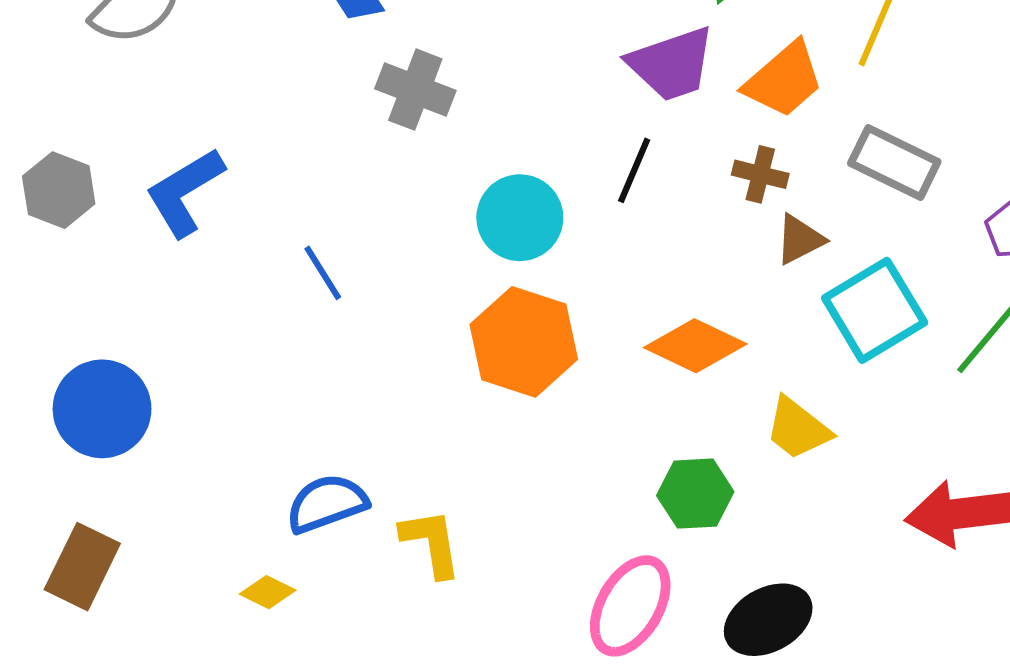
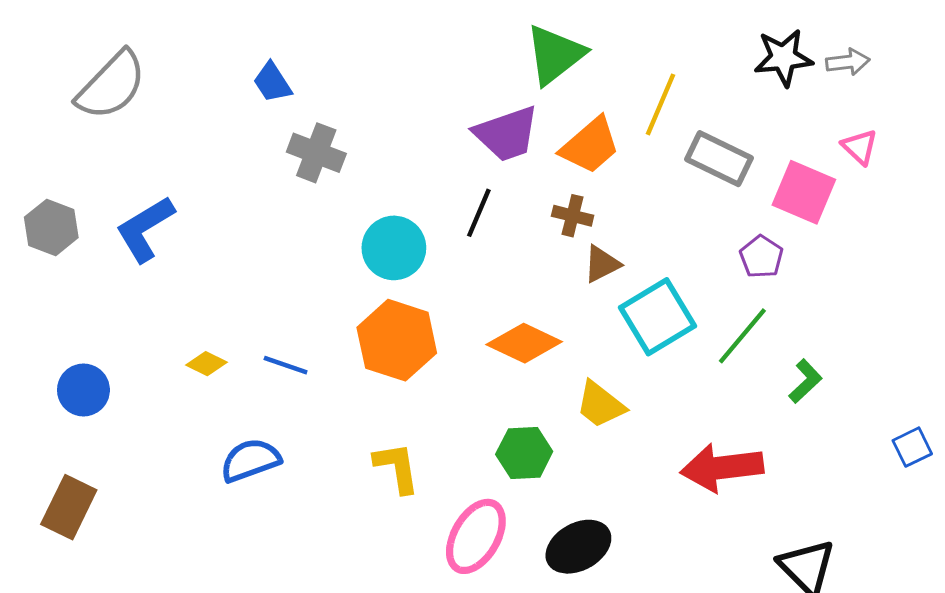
gray rectangle: (894, 163) -> (719, 159), moved
blue line: (323, 273) -> (286, 365), moved, turned -39
blue circle: (102, 409) -> (83, 390), size x0.7
yellow L-shape: (431, 543) -> (397, 468), moved
yellow diamond: (268, 592) -> (206, 364), moved

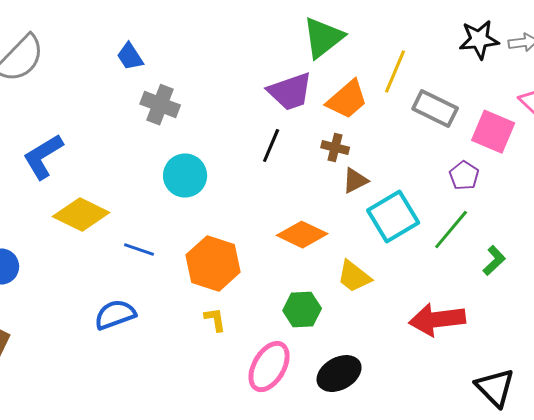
cyan circle: (394, 248) -> (185, 176), moved
orange hexagon: (397, 340) -> (213, 264), moved
yellow diamond: (206, 364) -> (81, 215), moved, size x2.0
yellow L-shape: (397, 468) -> (215, 320), size x0.7

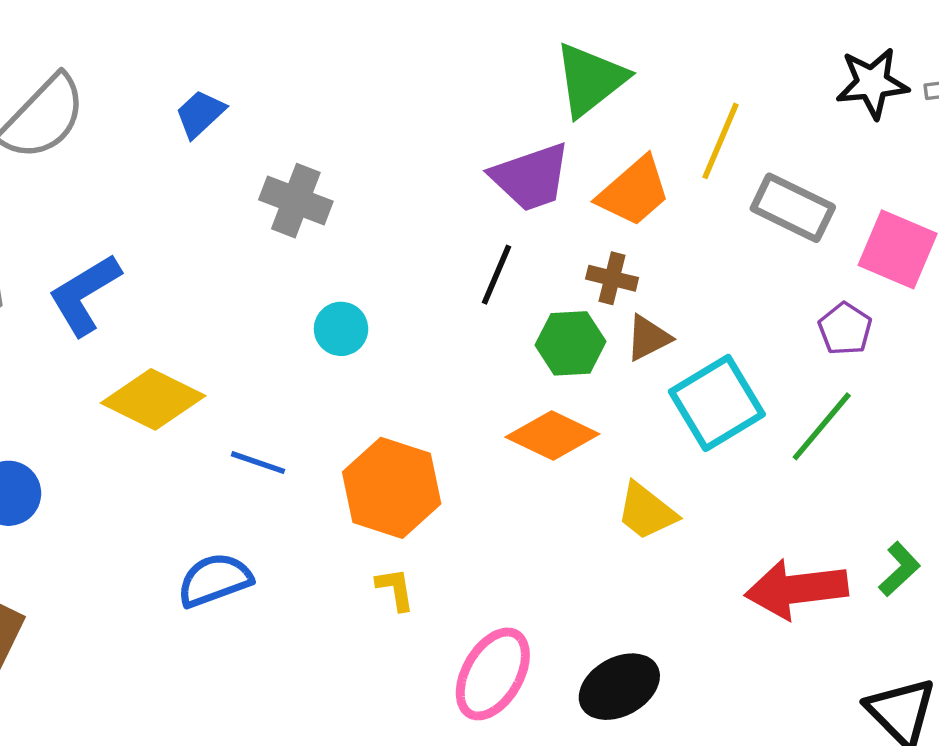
blue trapezoid: (130, 57) -> (200, 114), moved, turned 80
cyan circle: (185, 176) -> (341, 329), size x0.7
green L-shape: (494, 261) -> (899, 569), moved
green hexagon: (302, 310) -> (571, 343), moved

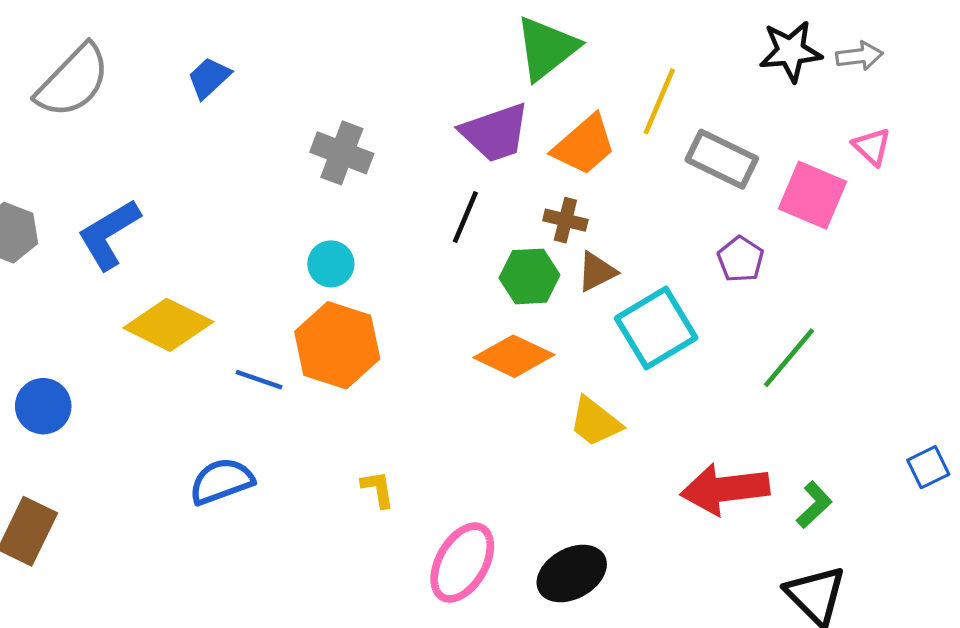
gray cross: (296, 201) -> (342, 153), moved
purple pentagon: (845, 329) -> (741, 259), moved
green line: (822, 426) -> (789, 358), moved
orange hexagon: (392, 488) -> (337, 345), moved
green L-shape: (899, 569) -> (814, 505), moved

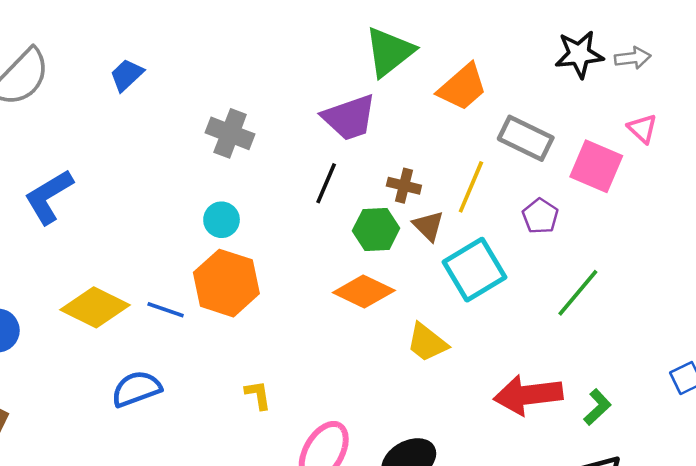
yellow line: (659, 101) -> (471, 187), moved
orange trapezoid: (584, 145) -> (462, 87), moved
brown triangle: (597, 272) -> (428, 226), turned -48
yellow diamond: (168, 325) -> (95, 307), moved

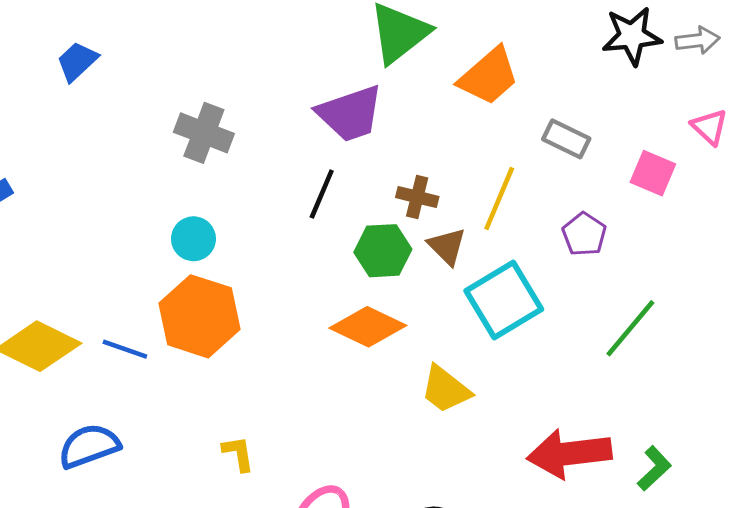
gray rectangle: (526, 138) -> (566, 139), size x0.7
pink square: (596, 166) -> (653, 173), size x0.7

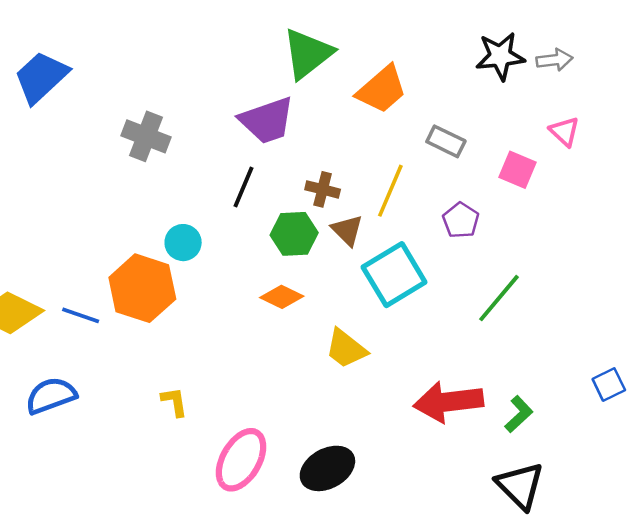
blue trapezoid: (77, 61) -> (41, 77), size x1.6
cyan circle: (193, 239) -> (183, 243), moved
orange diamond: (368, 327) -> (282, 297), size x0.7

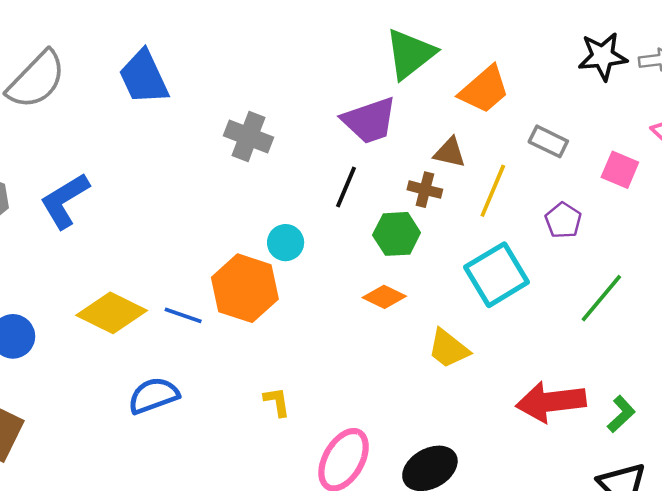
blue trapezoid: (41, 77) -> (144, 77), turned -72
brown triangle: (347, 230) -> (450, 153), moved, turned -32

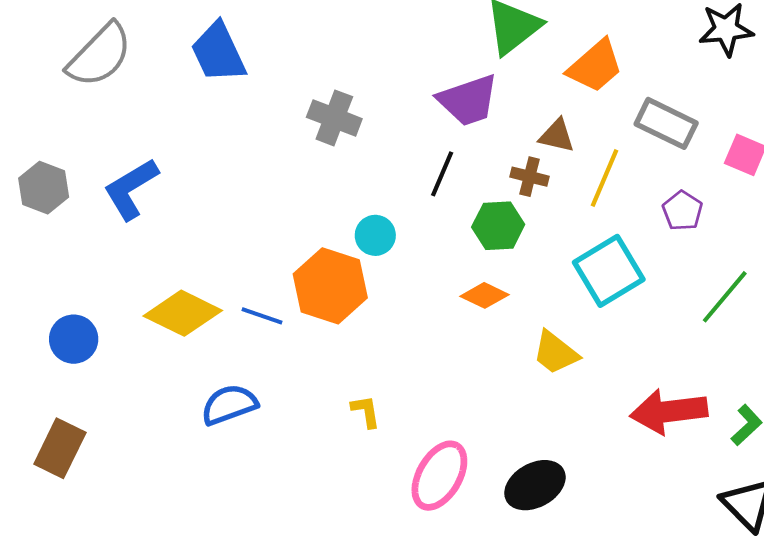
gray rectangle: (548, 141) -> (666, 123), size x1.4

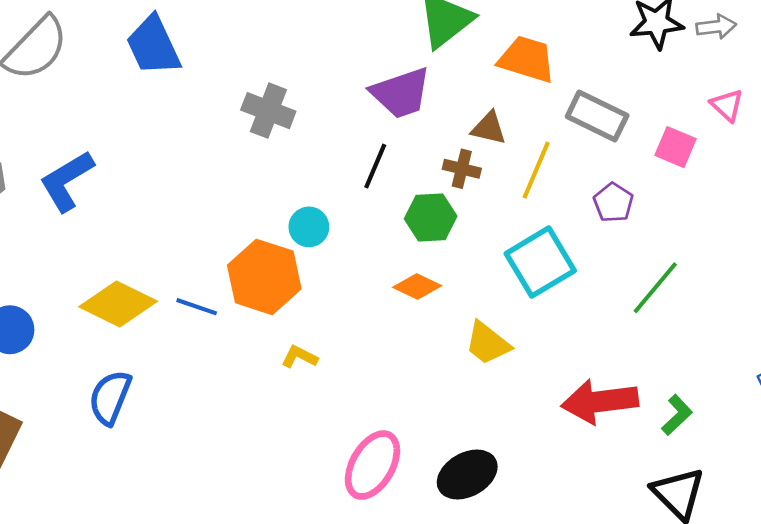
orange trapezoid: (595, 66) -> (527, 59), turned -122
blue semicircle: (229, 405) -> (110, 397), moved, turned -48
yellow L-shape: (366, 411) -> (299, 357), moved, turned -54

